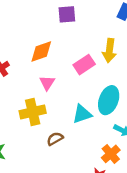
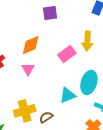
pink triangle: (47, 83) -> (28, 69), moved
yellow cross: (33, 112) -> (25, 111), moved

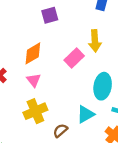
cyan triangle: (68, 95) -> (86, 114), moved
yellow cross: (25, 111) -> (35, 111), moved

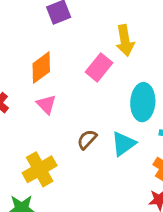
yellow cross: (35, 111) -> (40, 169), moved
brown semicircle: (60, 131) -> (87, 139), moved

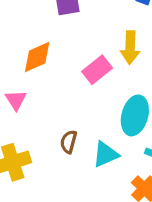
pink triangle: (46, 104) -> (16, 100), moved
brown semicircle: (87, 139) -> (69, 142), turned -40

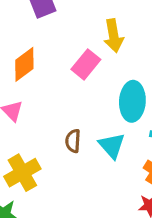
cyan triangle: (106, 154) -> (112, 146), turned -36

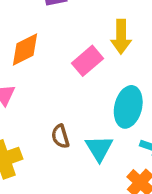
brown semicircle: (73, 141) -> (60, 136), turned -30

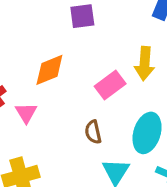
brown semicircle: (60, 136) -> (93, 132), moved

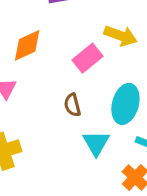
yellow arrow: (145, 63) -> (121, 36), turned -72

